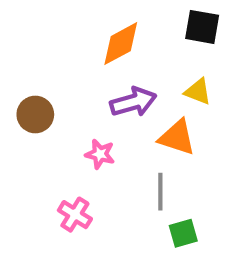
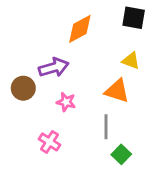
purple arrow: (133, 102) -> (54, 67), moved
brown circle: (35, 114) -> (23, 88), moved
green square: (183, 233) -> (121, 154), turned -30

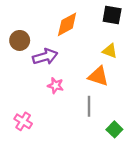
brown circle: (23, 88) -> (20, 40), moved
pink cross: (49, 142) -> (23, 121), moved
green square: (121, 154) -> (114, 129), moved

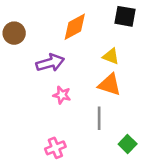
brown circle: (20, 40) -> (14, 33), moved
yellow triangle: (110, 51) -> (111, 56), moved
pink cross: (23, 121) -> (55, 148), moved, turned 36

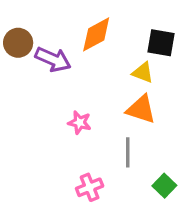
black square: (125, 16) -> (161, 43), moved
purple arrow: (50, 63) -> (53, 59), moved, turned 40
pink cross: (55, 148) -> (90, 187), moved

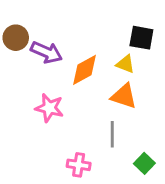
orange diamond: (96, 34) -> (84, 70), moved
pink star: (80, 123) -> (49, 108), moved, size x1.4
pink cross: (90, 187) -> (79, 165), turned 30

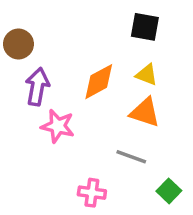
black square: (141, 38) -> (145, 27), moved
purple arrow: (46, 52) -> (37, 87), moved, turned -104
gray line: (112, 134) -> (131, 157), turned -70

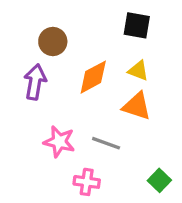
brown circle: (18, 44) -> (53, 42), moved
pink star: (58, 126) -> (59, 142), moved
gray line: (131, 157) -> (106, 143), moved

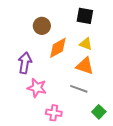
brown circle: (53, 42) -> (42, 26), moved
purple arrow: (35, 82) -> (25, 63), moved
gray line: (106, 143) -> (79, 89), moved

